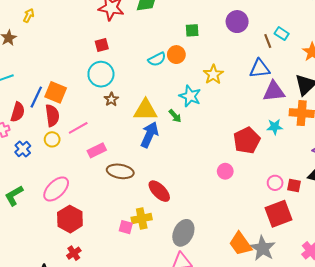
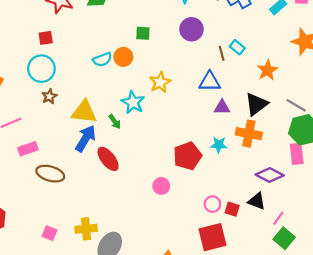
purple triangle: (274, 91) -> (222, 107), size x0.7
red ellipse: (159, 191) -> (108, 159), moved
yellow cross: (142, 219) -> (86, 229), moved

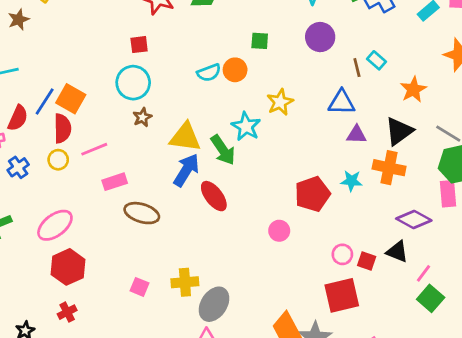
green arrow: (115, 122) -> (223, 150), size x1.6

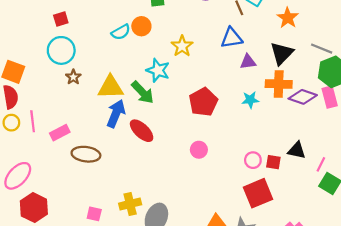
pink line: (94, 149) -> (33, 121), moved, turned -65
red pentagon: (312, 194) -> (203, 102), moved
purple diamond: (414, 220) -> (303, 97), moved

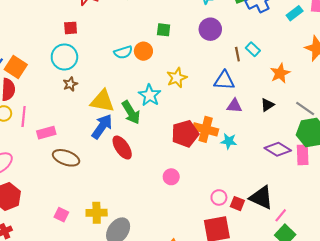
black triangle: (282, 53) -> (267, 105), size x0.6
orange cross: (279, 84) -> (206, 129), moved
black triangle: (297, 150) -> (261, 197), size x1.4

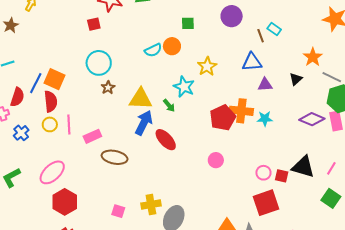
red square: (71, 28) -> (94, 24), moved
orange star: (280, 73) -> (313, 57), moved
green arrow: (131, 112) -> (169, 105), size x0.6
pink line: (281, 215) -> (331, 168), moved

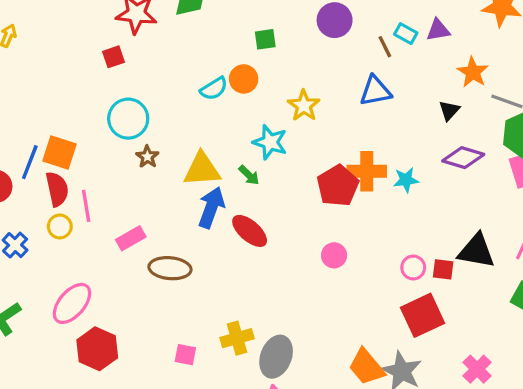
purple triangle: (265, 85) -> (438, 30), moved
purple diamond: (312, 119) -> (463, 158), moved
pink line: (69, 125) -> (86, 206), moved

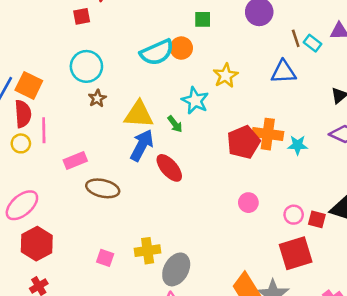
cyan rectangle: (406, 34) -> (313, 43), moved
cyan semicircle: (214, 89) -> (157, 52), size x1.5
pink circle: (334, 255) -> (248, 203), moved

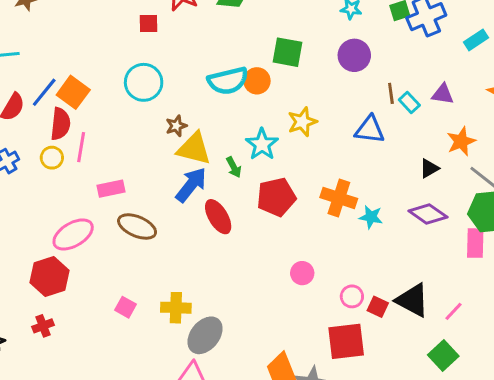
green square: (203, 19) -> (288, 52), size x1.5
brown star: (97, 98) -> (176, 126), moved
red pentagon: (243, 142) -> (276, 197), moved
pink ellipse: (22, 205) -> (73, 234), moved

